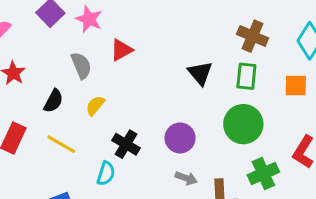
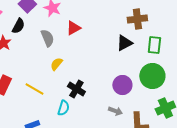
brown cross: (253, 36) -> (137, 19), moved, turned -30
black triangle: (200, 73) -> (124, 43), turned 42
black semicircle: (53, 101) -> (18, 26), moved
purple circle: (180, 138) -> (122, 85), moved

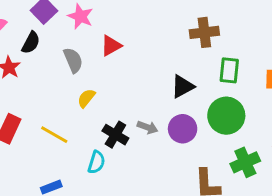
black triangle: (124, 43) -> (183, 86), moved
gray arrow: (115, 111) -> (148, 127), moved

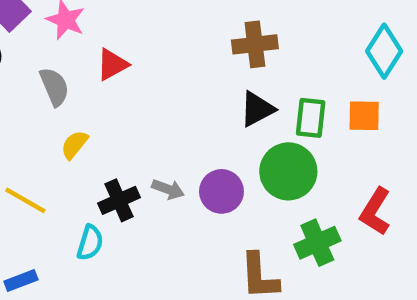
green rectangle: (229, 70) -> (311, 118), moved
black triangle: (183, 86) -> (257, 109), moved
black cross: (115, 135) -> (119, 200), turned 35

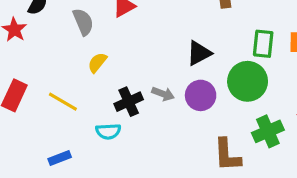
black triangle: (257, 109) -> (199, 53), moved
cyan semicircle: (90, 243) -> (108, 131), turned 70

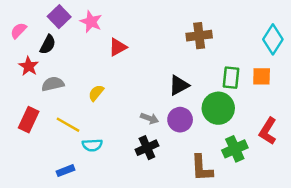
gray semicircle: (83, 22) -> (53, 84), moved, turned -80
black cross: (129, 102) -> (147, 148), moved
cyan semicircle: (108, 131) -> (92, 145), moved

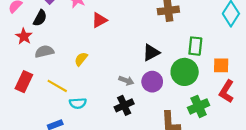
orange square: (262, 76) -> (221, 65), moved

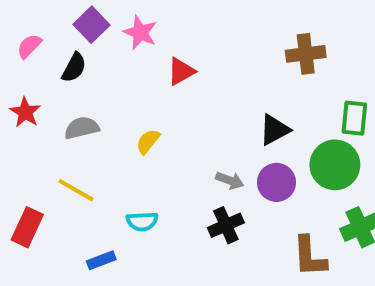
red star: (24, 36) -> (25, 112), moved
red rectangle: (24, 82) -> (27, 227), moved
yellow line: (57, 86) -> (76, 190), moved

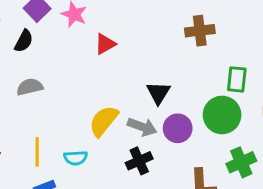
black triangle: (275, 130) -> (158, 93), moved, turned -30
yellow semicircle: (148, 142) -> (104, 121), moved, size x1.6
gray arrow: (230, 180) -> (142, 127), size x1.4
yellow line: (76, 190) -> (37, 152), moved, turned 60

